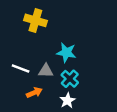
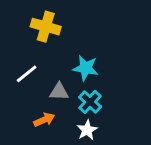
white line: (21, 68) -> (27, 74), moved, turned -60

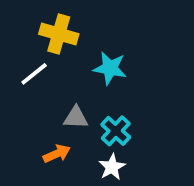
cyan star: (86, 68) -> (110, 68), moved
white line: (27, 74) -> (34, 74), moved

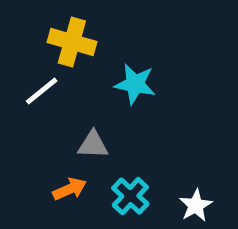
cyan cross: (116, 131) -> (130, 196), moved
white star: (112, 167) -> (196, 205), moved

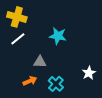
yellow cross: (72, 42) -> (17, 17), moved
white star: (196, 205) -> (89, 73), moved

